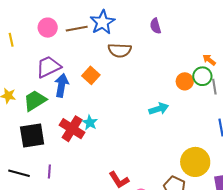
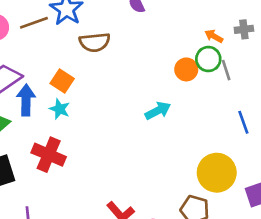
cyan star: (90, 123) -> (60, 109), moved

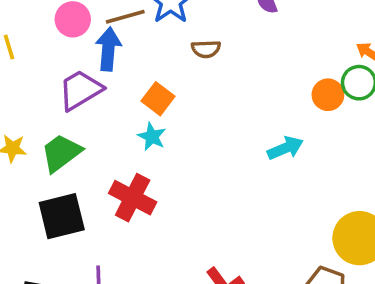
brown semicircle: (95, 42) -> (206, 49), size x0.7
blue arrow: (26, 100) -> (108, 49), moved

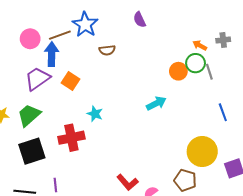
orange square: (158, 99) -> (71, 81), moved
cyan star: (152, 137) -> (95, 114), moved
red cross: (133, 198) -> (71, 138), turned -35

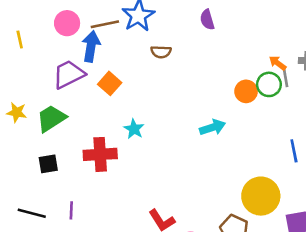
gray line: (209, 72) -> (285, 77), moved
black square: (32, 151) -> (48, 164), size x0.6

